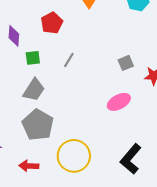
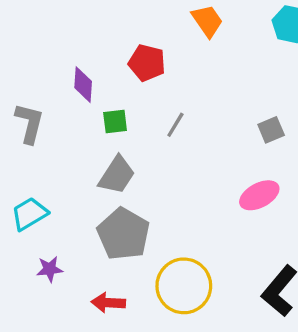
red pentagon: (52, 23) -> (147, 63), turned -30

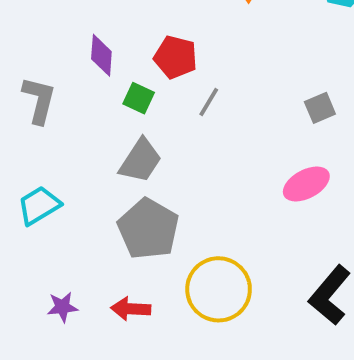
red pentagon: (147, 63) -> (176, 57), moved
green square: (115, 121) -> (139, 98), turned 32
purple star: (50, 269) -> (62, 307), moved

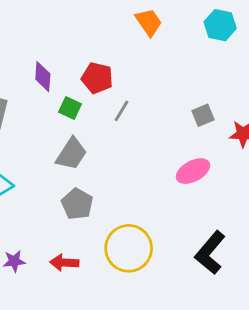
gray pentagon: (148, 229) -> (77, 204), size x0.7

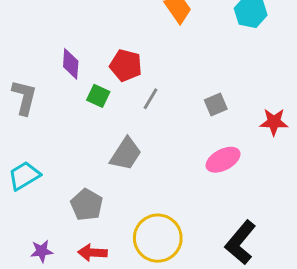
gray square: (203, 115) -> (216, 105), moved
gray trapezoid: (71, 154) -> (126, 154), moved
gray pentagon: (77, 204) -> (87, 205), moved

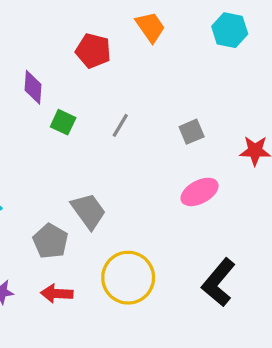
red pentagon: (126, 65) -> (93, 51), moved
gray trapezoid: (126, 154) -> (88, 211), moved, turned -69

